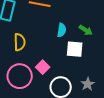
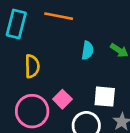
white square: (75, 49) -> (105, 97), moved

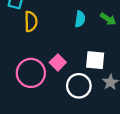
yellow semicircle: (32, 66) -> (31, 21), moved

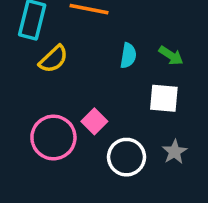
yellow semicircle: (31, 21) -> (53, 59), turned 48
white square: (95, 60) -> (164, 98), moved

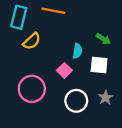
cyan semicircle: (128, 56) -> (77, 51), moved
pink square: (94, 121) -> (64, 70), moved

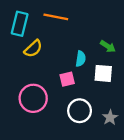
pink square: (64, 70) -> (67, 79), turned 32
gray star: (106, 98) -> (110, 118), moved

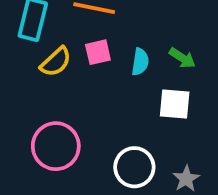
cyan semicircle: (81, 59) -> (140, 62), moved
pink square: (67, 79) -> (98, 52), moved

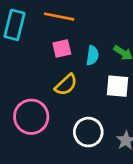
yellow semicircle: (56, 62) -> (66, 85), moved

